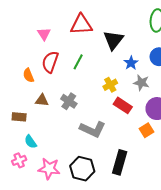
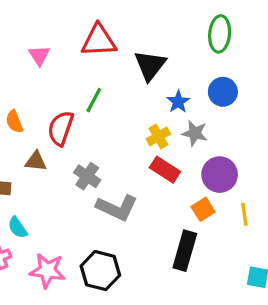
red semicircle: (50, 62) -> (61, 128), moved
yellow cross: (110, 85) -> (158, 136), moved
gray cross: (69, 101) -> (87, 176), moved
black rectangle: (120, 162) -> (185, 251), moved

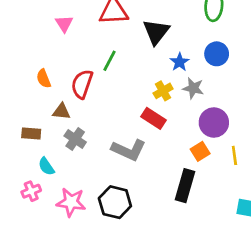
red rectangle: (165, 170) -> (153, 118), moved
gray cross: (87, 176) -> (75, 139), moved

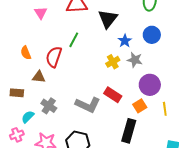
red rectangle: (153, 118) -> (113, 95), moved
gray cross: (75, 139) -> (49, 106), moved
cyan semicircle: (46, 166) -> (28, 117), turned 80

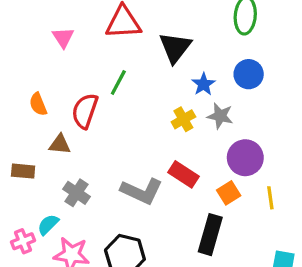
cyan semicircle: (28, 117) -> (48, 225), moved

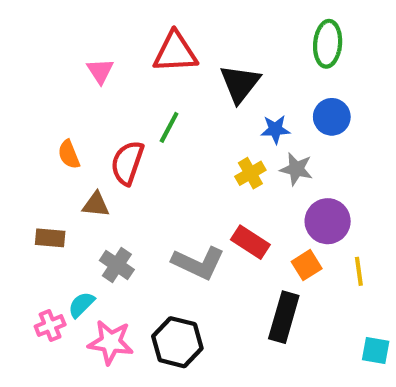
blue star: (203, 84) -> (275, 129), turned 30

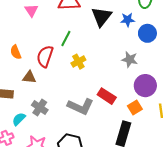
blue star: (275, 129) -> (128, 20), moved
yellow cross: (250, 173) -> (78, 62), moved
cyan semicircle: (81, 305) -> (19, 119), moved

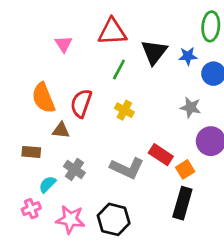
green line: (66, 39) -> (119, 70), moved
orange semicircle: (16, 52) -> (43, 98), size x1.6
yellow cross: (78, 62) -> (124, 110), turned -32
orange square: (135, 108) -> (185, 169), moved

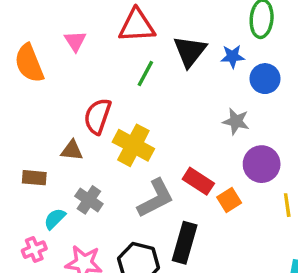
orange semicircle: (43, 98) -> (29, 63), moved
yellow cross: (124, 110) -> (133, 145), moved, size x1.6
gray L-shape: (127, 168) -> (156, 198), turned -52
black rectangle: (182, 203) -> (185, 243), moved

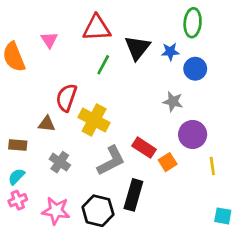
cyan semicircle: (55, 219) -> (16, 177), moved

